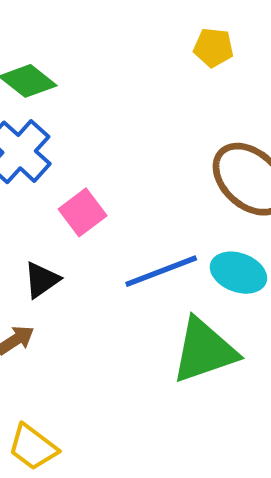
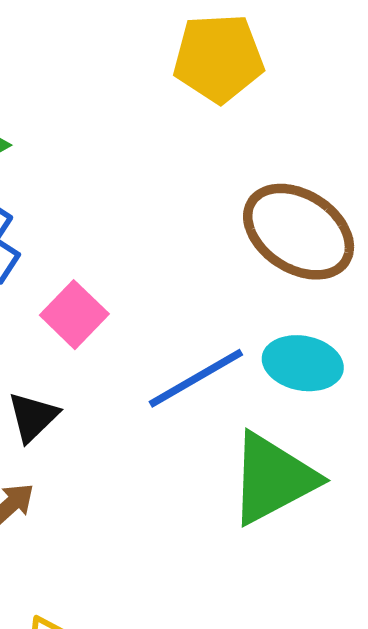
yellow pentagon: (213, 48) -> (218, 58), size x1.6

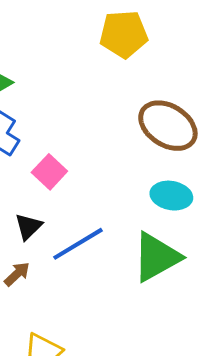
blue line: (196, 378) -> (78, 244), moved

